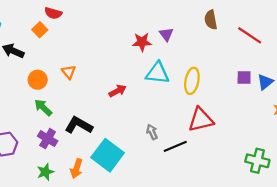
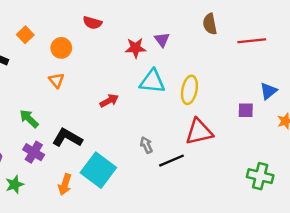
red semicircle: (53, 13) -> (92, 23), moved
red line: (250, 35) -> (252, 41), turned -40
purple square: (244, 78) -> (246, 110), moved
orange circle: (38, 80) -> (61, 48), moved
green star: (45, 172) -> (15, 185), moved

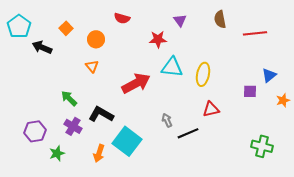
purple triangle: (162, 40) -> (180, 20), moved
red arrow: (109, 101) -> (136, 83), size x1.8
red triangle: (199, 132) -> (211, 109), size x0.7

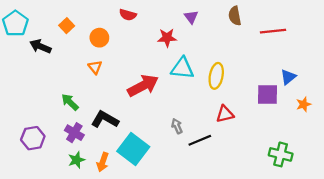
purple square: (250, 91) -> (268, 94), size x1.5
green star: (57, 153) -> (76, 160), moved

